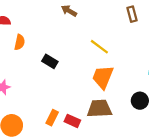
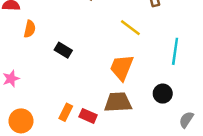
yellow line: (99, 47) -> (130, 28), moved

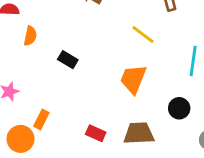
brown trapezoid: (118, 102) -> (139, 133), moved
orange rectangle: (66, 112) -> (41, 119), moved

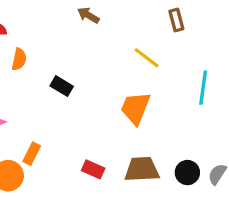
black circle: (179, 108) -> (187, 173), moved

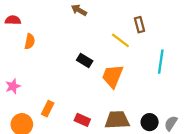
brown rectangle: (176, 20) -> (139, 25), moved
black rectangle: (62, 86) -> (85, 61), moved
orange rectangle: (32, 154) -> (48, 109), moved

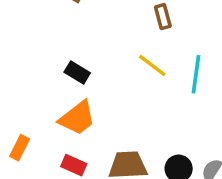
yellow line: (120, 40) -> (152, 66), moved
orange trapezoid: (113, 76) -> (77, 118), moved, turned -150

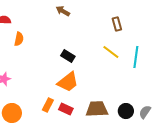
orange rectangle: (20, 148) -> (48, 105), moved

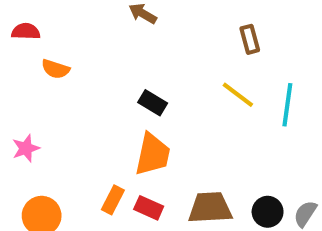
orange semicircle: (19, 39) -> (55, 69), turned 96
orange trapezoid: (68, 82) -> (153, 154), turned -40

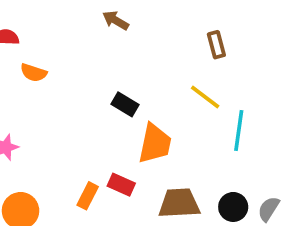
cyan line: (287, 105) -> (239, 130), moved
orange trapezoid: (153, 154) -> (155, 144), moved
red rectangle: (149, 208) -> (121, 185), moved

